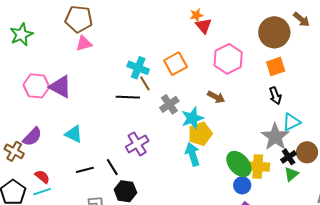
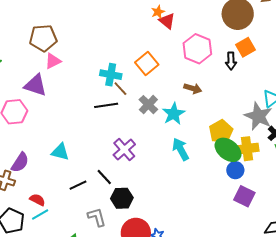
purple triangle: (60, 87) -> (35, 85), moved
black arrow: (275, 96) -> (231, 61), moved, turned 30
yellow pentagon: (200, 134) -> (221, 132), moved

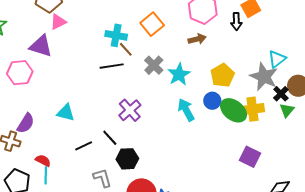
brown arrow: (193, 88) -> (197, 39), moved, turned -30
yellow pentagon: (221, 132) -> (222, 75), moved
blue circle: (235, 170) -> (212, 101), moved
cyan line: (40, 215) -> (46, 175), turned -60

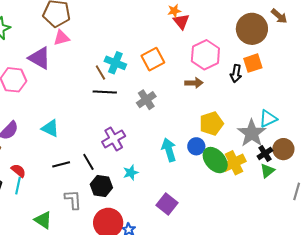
brown line: (126, 49) -> (100, 73), moved
cyan star: (179, 74) -> (131, 173), moved, size x0.7
yellow cross: (253, 109) -> (234, 163), turned -30
purple square: (250, 157) -> (167, 204), moved

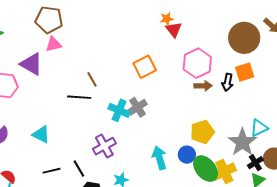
cyan cross: (115, 63) -> (119, 110), moved
brown arrow: (194, 83) -> (203, 86), moved
black line: (105, 92) -> (79, 97), moved

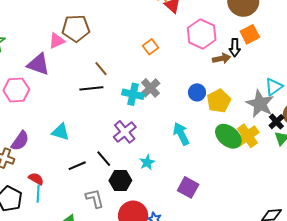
brown pentagon: (49, 20) -> (76, 28), moved
orange square: (145, 67) -> (150, 47), size x0.7
brown arrow: (203, 86) -> (222, 59), moved
blue circle: (187, 155) -> (197, 92), moved

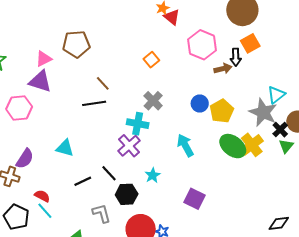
pink triangle: (57, 41) -> (44, 59), moved
cyan cross: (133, 94) -> (138, 124), moved
cyan line: (38, 194) -> (45, 211), turned -42

